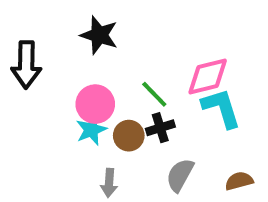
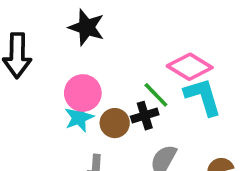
pink diamond: (208, 77) -> (190, 67), turned 45
green line: (154, 94) -> (156, 95), moved

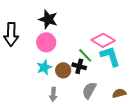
pink circle: (83, 93) -> (46, 42), moved
black cross: (145, 116) -> (79, 66), turned 32

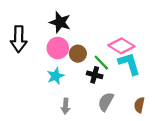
brown circle: (63, 70) -> (78, 54), moved
brown semicircle: (119, 93) -> (139, 105), turned -64

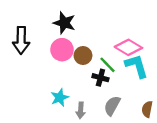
cyan star: (56, 76) -> (60, 97), moved
gray arrow: (66, 106) -> (81, 110), moved

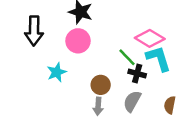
brown circle: (83, 56) -> (101, 85), moved
black cross: (100, 78) -> (137, 74), moved
cyan star: (60, 97) -> (57, 72), moved

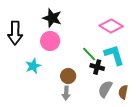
pink diamond: (150, 38) -> (111, 26), moved
gray semicircle: (132, 101) -> (105, 89), moved

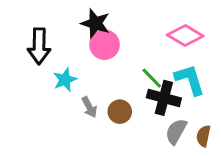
pink circle: (50, 41) -> (105, 45), moved
cyan star: (33, 66) -> (65, 80), moved
black cross: (97, 67) -> (164, 98), size x1.5
gray arrow: (66, 93) -> (89, 107), moved, turned -32

